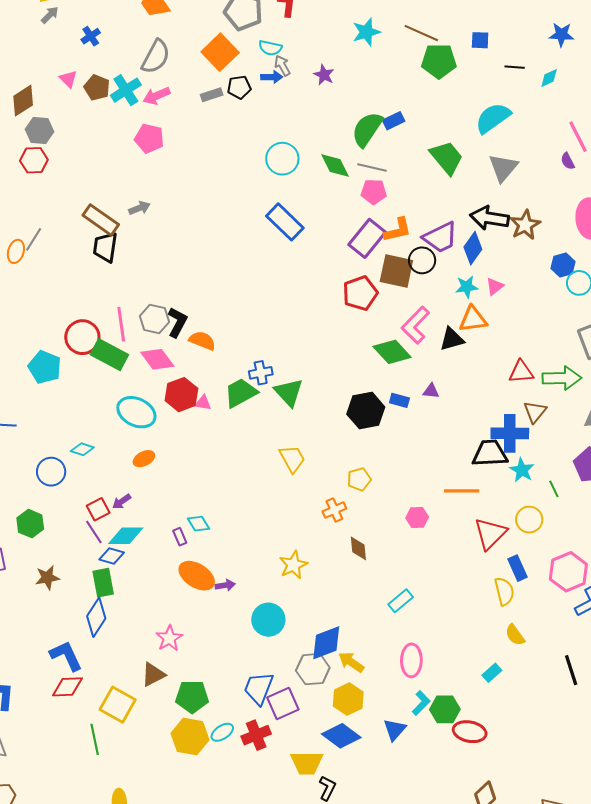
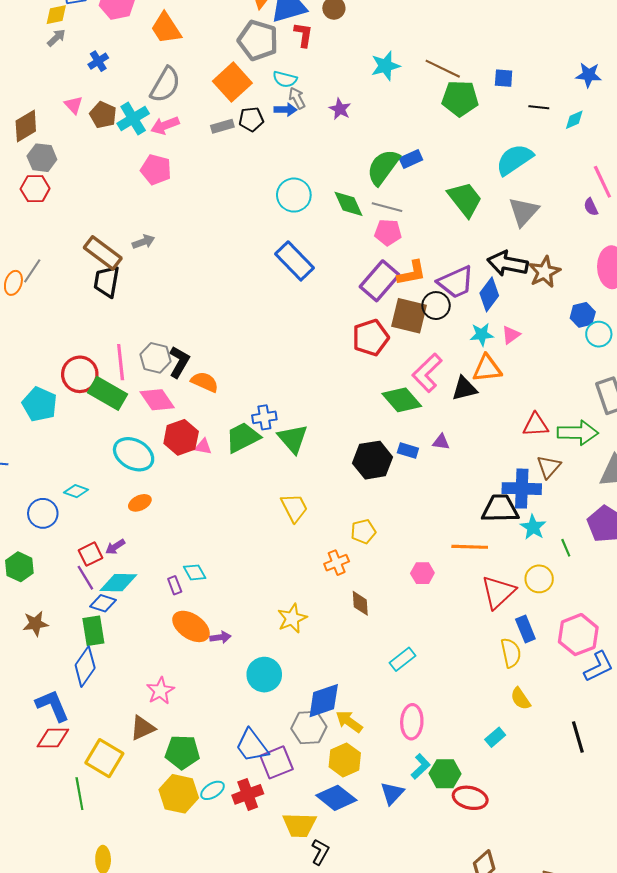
blue trapezoid: (259, 688) -> (252, 746), turned -60

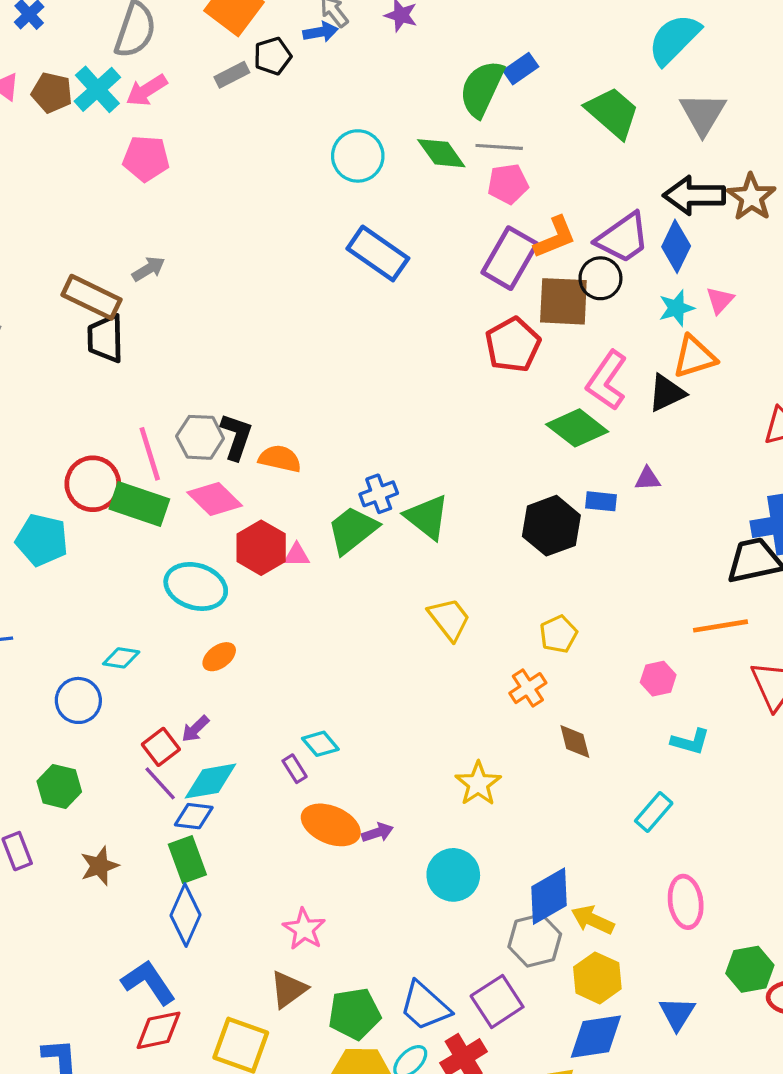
blue trapezoid: (252, 746) -> (425, 1006), moved
cyan L-shape: (421, 766) -> (690, 742), moved, turned 70
blue diamond: (336, 798) -> (596, 1037), turned -36

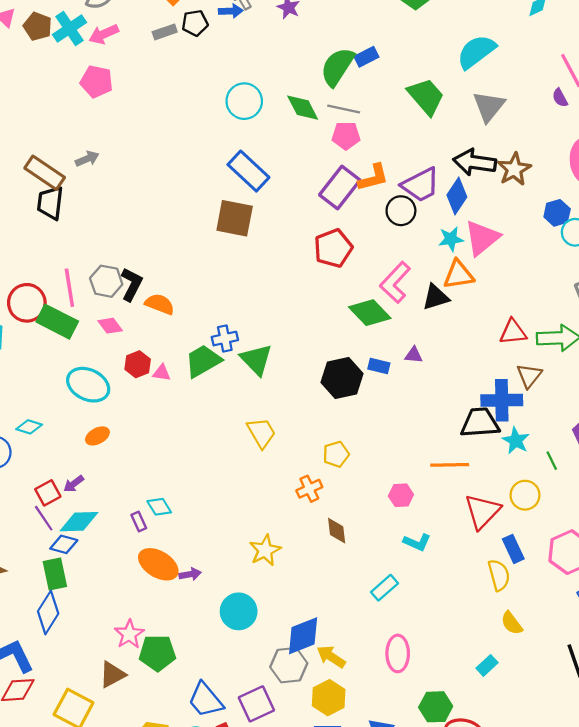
pink triangle: (720, 300) -> (482, 238), size x1.8
brown square: (563, 301) -> (235, 218), moved
pink diamond: (215, 499) -> (110, 326), size x0.7
red hexagon: (261, 548) -> (138, 364), size x0.7
green pentagon: (354, 1014) -> (157, 653), moved

